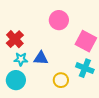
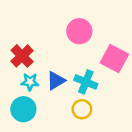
blue triangle: (41, 58) -> (56, 81), turned -35
cyan cross: (85, 68) -> (86, 82), moved

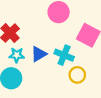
yellow circle: (82, 109) -> (77, 75), moved

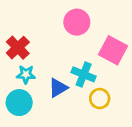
blue triangle: (39, 54) -> (58, 88), moved

